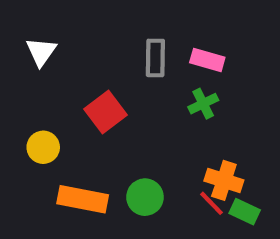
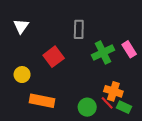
pink rectangle: (207, 60) -> (129, 49), moved, turned 42
green cross: (203, 104) -> (103, 52), size x1.5
green circle: (145, 197) -> (87, 107), moved

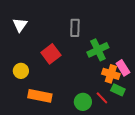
pink rectangle: (129, 49) -> (123, 68), moved
orange cross: (113, 91) -> (111, 74), moved
green rectangle: (124, 107) -> (118, 90), moved

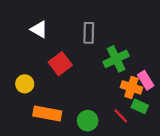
white triangle: (20, 25) -> (39, 29), moved, turned -35
green circle: (83, 102) -> (88, 121), moved

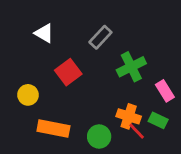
gray rectangle: (89, 33) -> (100, 37), turned 42
orange cross: (131, 87) -> (129, 116), moved

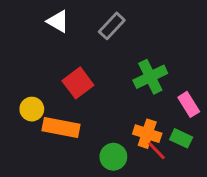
white triangle: (44, 33) -> (58, 21), moved
gray rectangle: (100, 37) -> (112, 26), moved
orange rectangle: (53, 128) -> (61, 128), moved

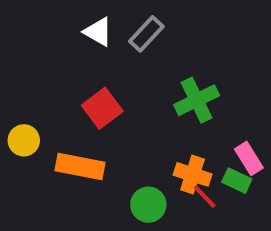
white triangle: (58, 21) -> (98, 32), moved
pink rectangle: (189, 104) -> (249, 158), moved
yellow circle: (32, 109) -> (24, 140), moved

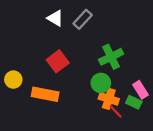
green circle: (148, 205) -> (101, 83), moved

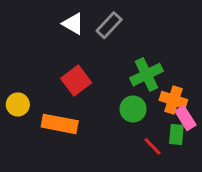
orange cross: (109, 99) -> (173, 100), moved
green rectangle: (134, 102) -> (176, 134), turned 70

